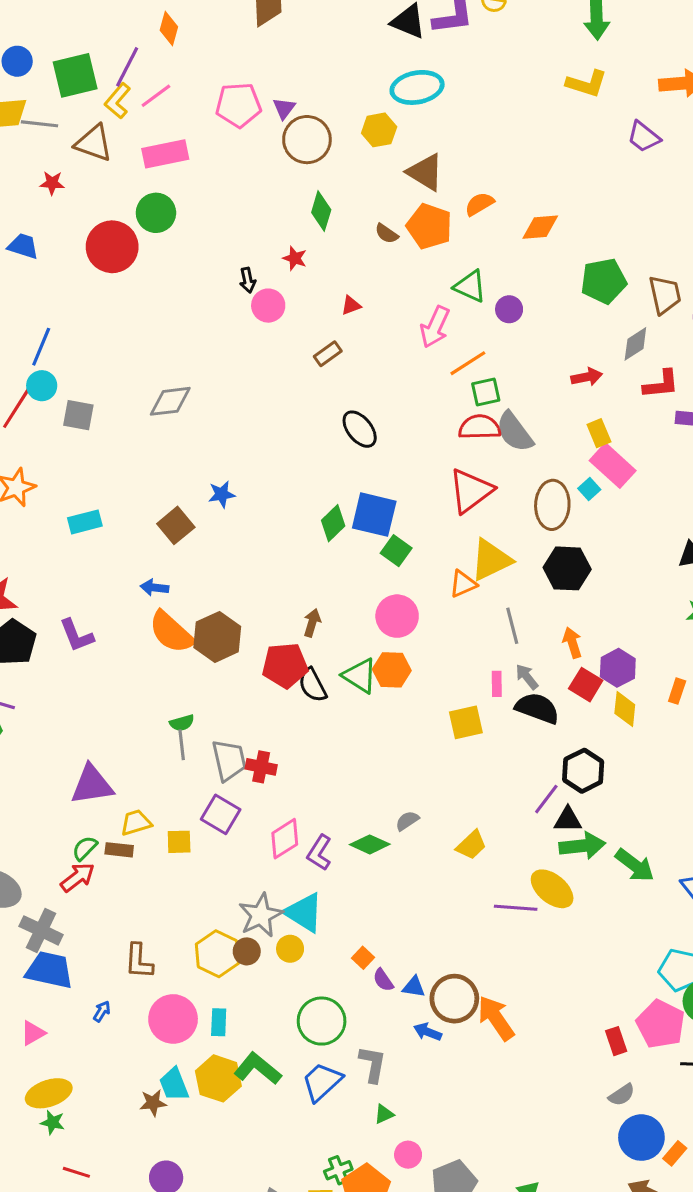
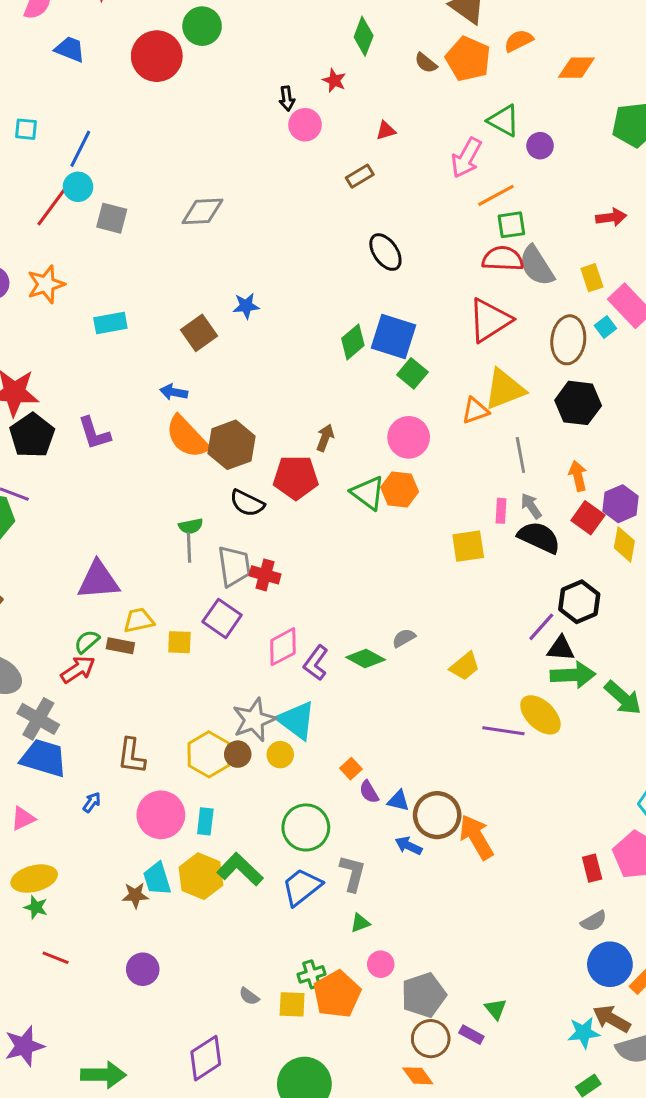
yellow rectangle: (599, 433) -> (592, 278), moved
black semicircle: (313, 685) -> (247, 503), moved, turned -40

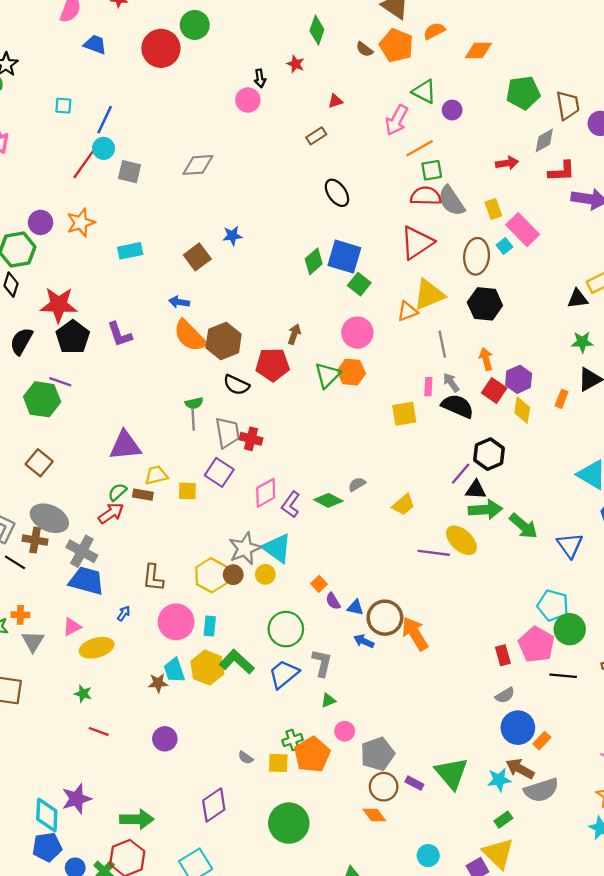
pink circle: (305, 125) -> (248, 100), moved
green triangle: (368, 493) -> (327, 375), turned 40
yellow ellipse: (34, 879) -> (97, 648), moved
green triangle: (496, 1009) -> (451, 773), moved, size x2.0

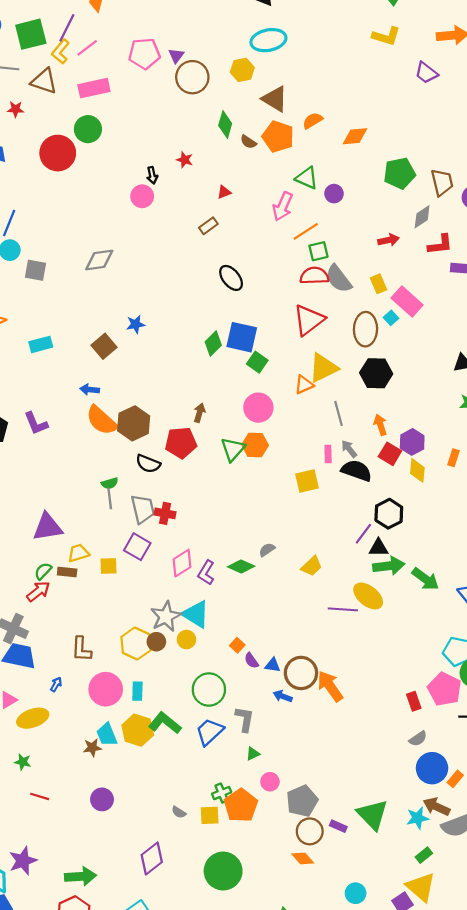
green diamond: (317, 30) -> (225, 125), moved

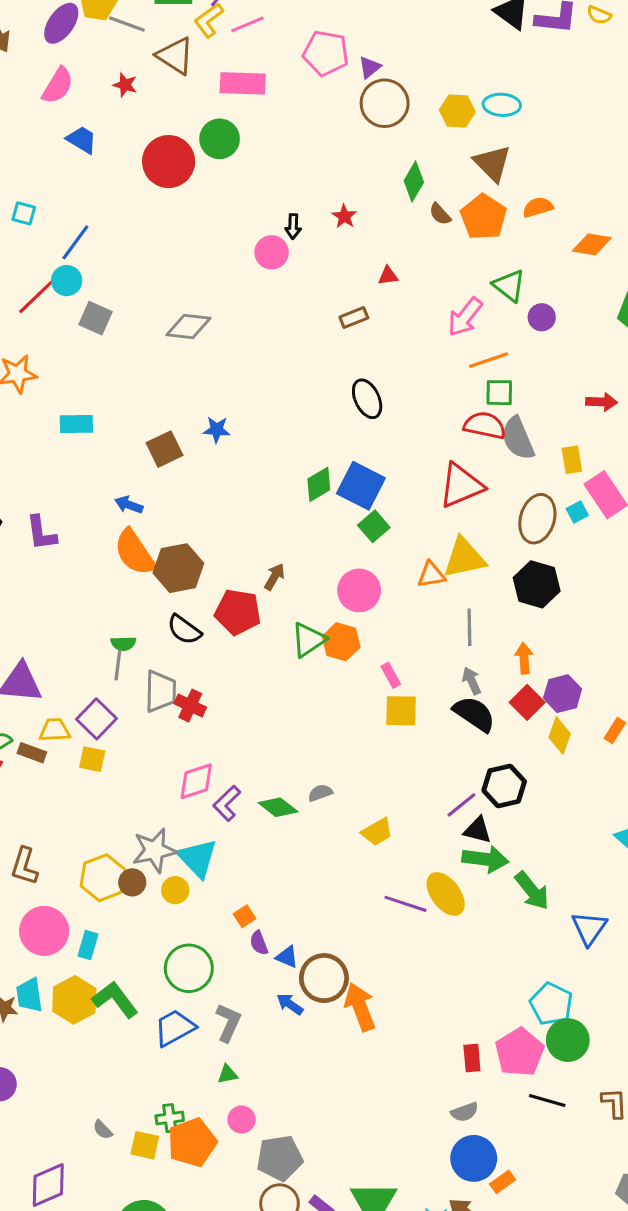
cyan ellipse: (268, 40) -> (502, 105), moved, size x0.7
pink rectangle: (328, 454) -> (391, 675), moved, turned -42
purple square: (137, 547) -> (96, 719), moved

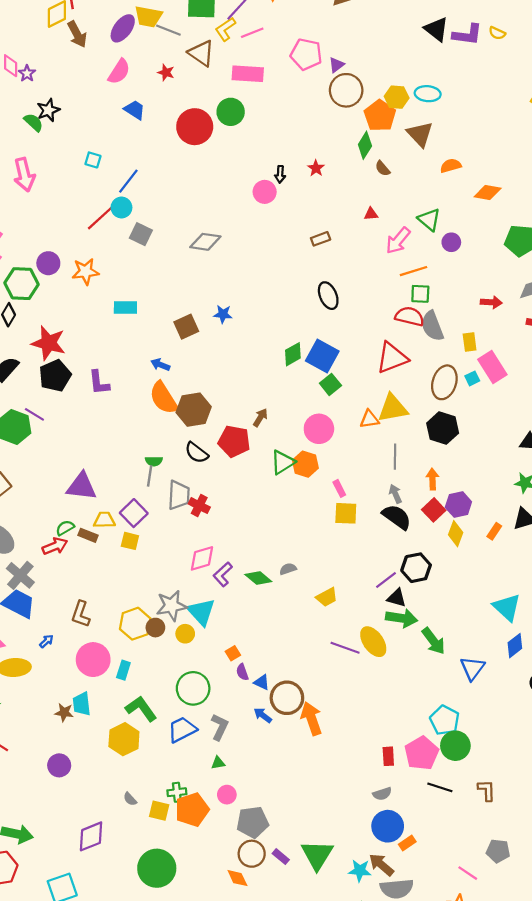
orange pentagon: (484, 217) -> (380, 116), moved
red triangle: (388, 276) -> (371, 214), moved
yellow hexagon: (74, 1000) -> (124, 739), moved

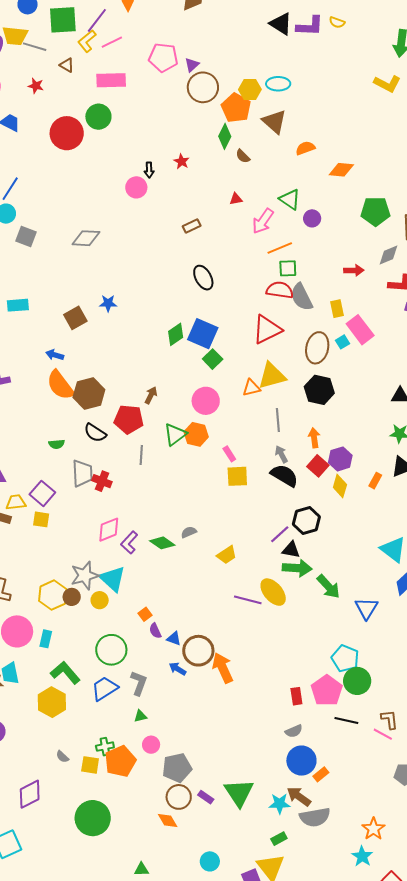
brown triangle: (201, 53) -> (67, 65), size x0.6
gray line: (150, 476) -> (141, 455), moved
pink line: (468, 873) -> (383, 734), moved

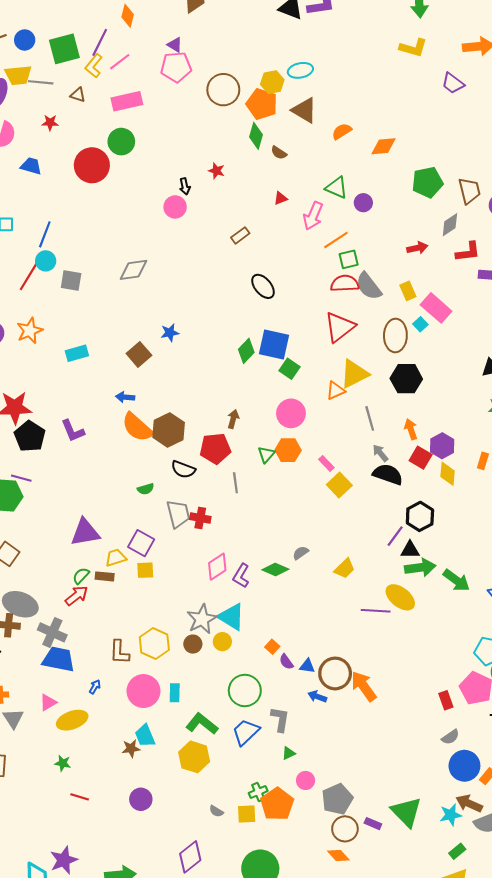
purple triangle: (192, 65) -> (175, 45), moved, turned -35
green triangle: (175, 434) -> (266, 455), size x0.7
yellow square: (237, 476) -> (339, 485), turned -30
yellow hexagon: (53, 595) -> (154, 643), moved

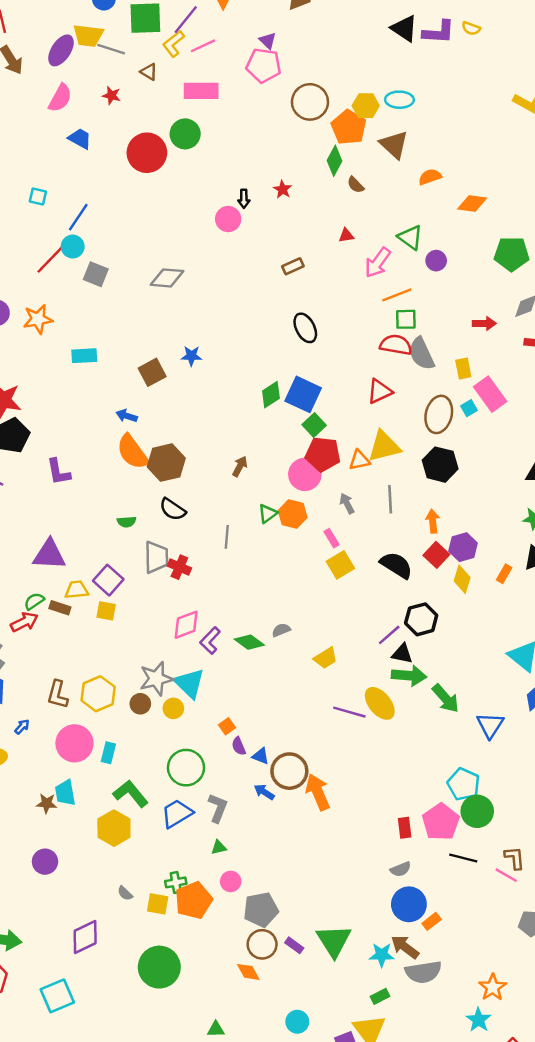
red triangle: (340, 327) -> (380, 391), size x0.7
purple L-shape: (73, 431) -> (58, 472), moved
red pentagon: (215, 448) -> (323, 454), moved
gray arrow: (380, 453) -> (347, 503), moved

